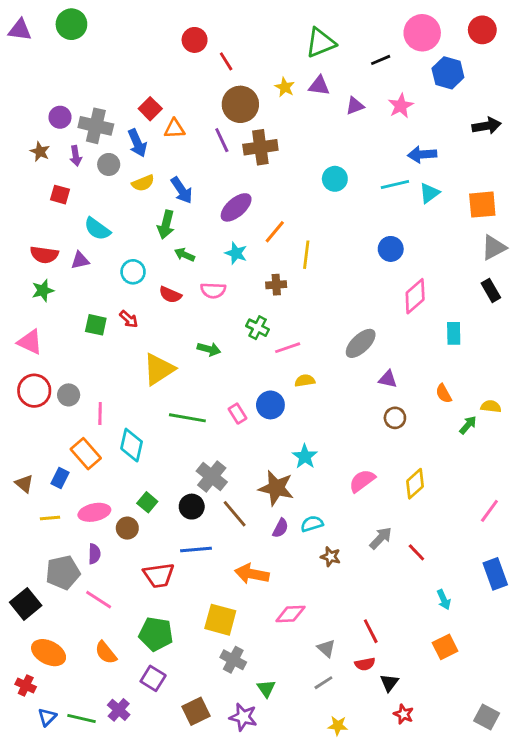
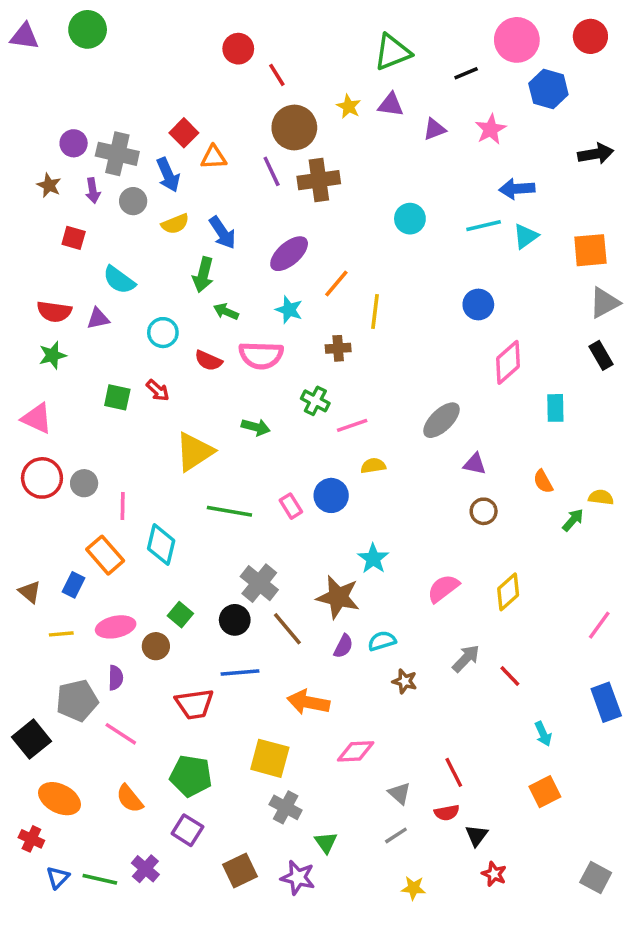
pink semicircle: (213, 290) -> (261, 355), size x1.4

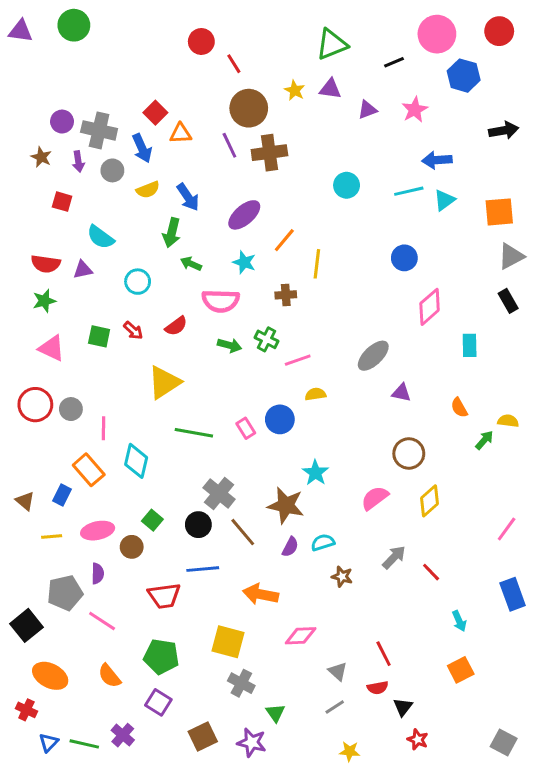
red semicircle: (208, 361) -> (176, 326), moved, turned -60
pink triangle: (37, 418) -> (52, 348), moved
green arrow: (256, 427) -> (229, 345), moved
brown circle: (484, 511) -> (409, 453), moved, size x1.4

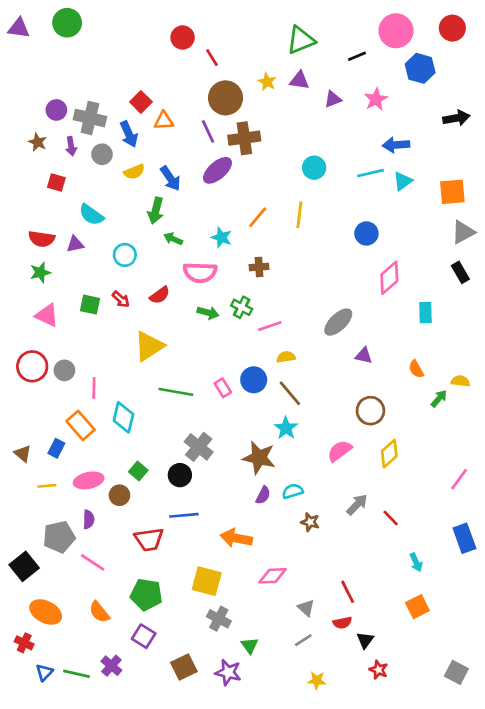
purple ellipse: (244, 215) -> (217, 170), moved
yellow line: (317, 264) -> (299, 215), moved
brown line: (243, 532) -> (290, 393), moved

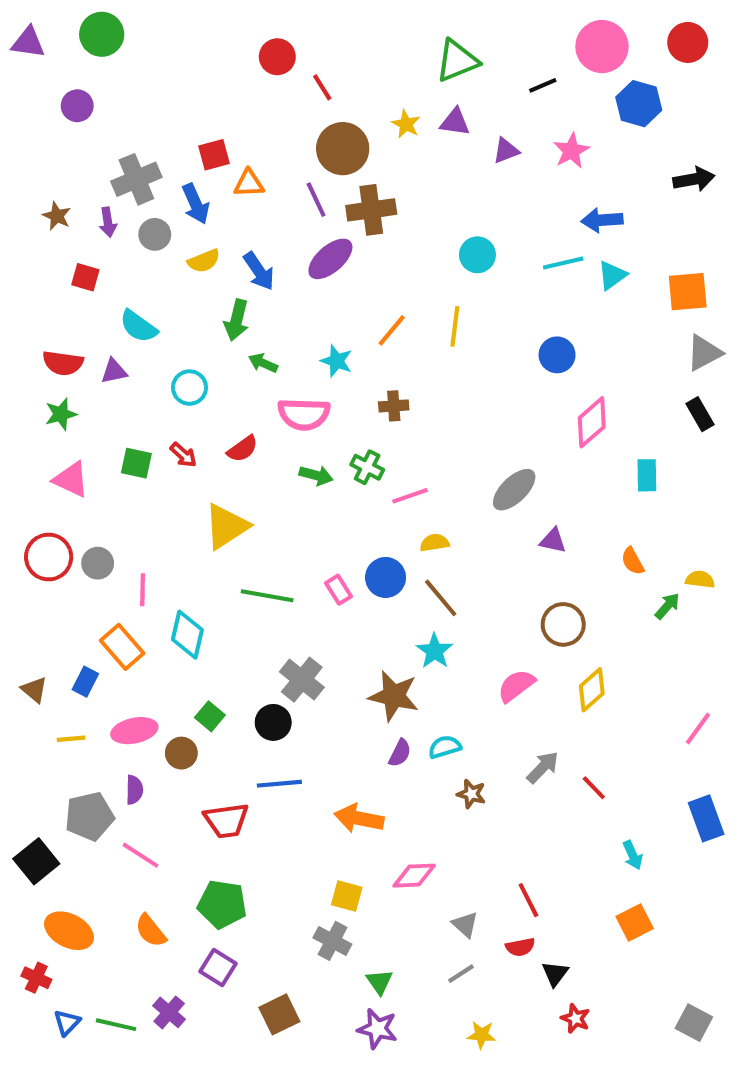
red square: (141, 102) -> (214, 155), turned 30
purple circle: (56, 110) -> (77, 106), moved
gray cross: (90, 118) -> (136, 179), turned -36
yellow square: (207, 581) -> (347, 896), moved, size x0.7
purple star: (228, 672) -> (377, 1029), moved

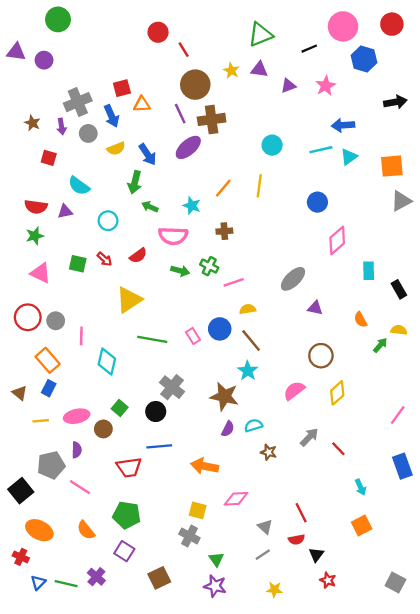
purple triangle: (28, 42) -> (16, 52), moved
black rectangle: (700, 414) -> (399, 289), moved
orange rectangle: (122, 647) -> (48, 360), moved

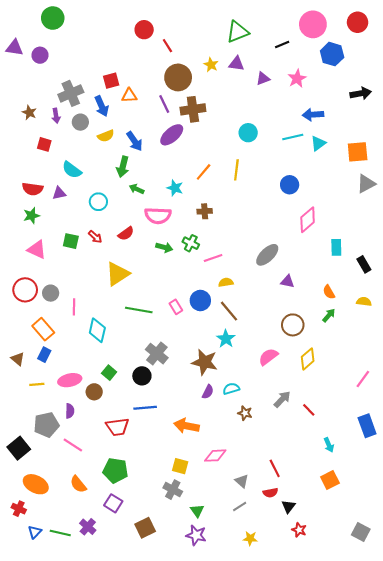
green arrow: (380, 345) -> (329, 315), moved

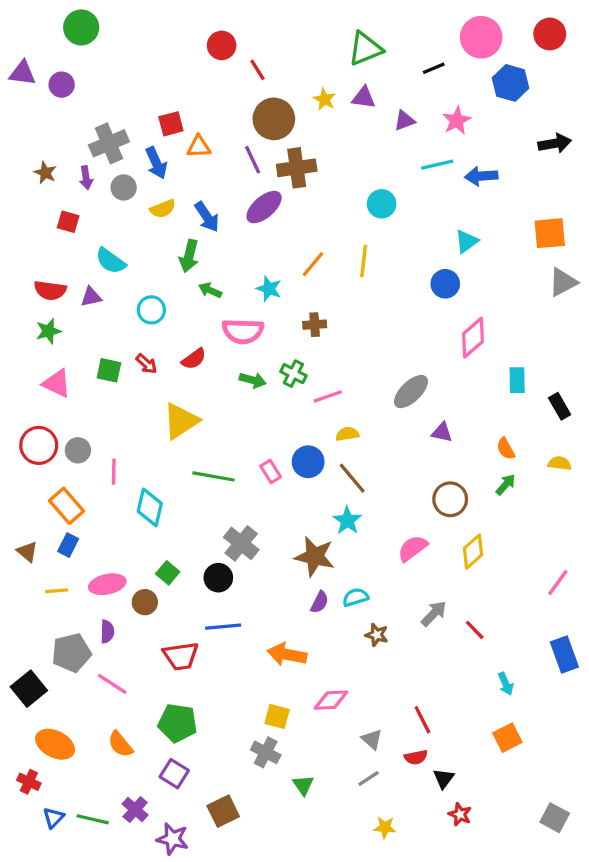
cyan line: (293, 137) -> (437, 165), moved
cyan triangle: (318, 143) -> (466, 241), moved
purple star: (196, 535) -> (173, 839), moved

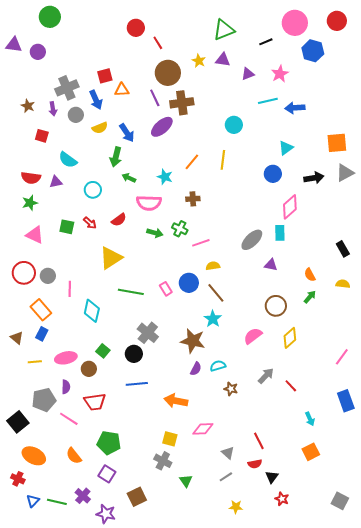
black arrow: (555, 143) -> (314, 178), moved
cyan rectangle: (517, 380) -> (280, 233), moved
red trapezoid: (181, 656) -> (95, 402), moved

